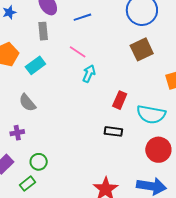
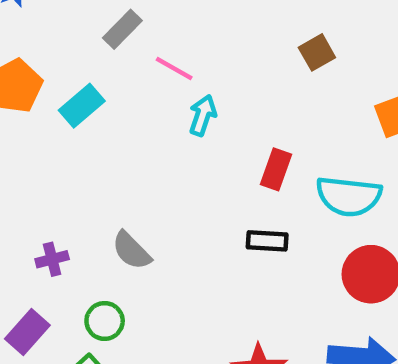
gray rectangle: (43, 31) -> (122, 29), moved, turned 54
brown square: (142, 49) -> (317, 52), size x0.7
gray semicircle: (27, 103) -> (131, 251), moved

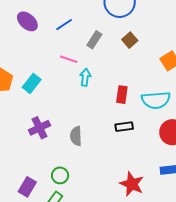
gray rectangle: (122, 29) -> (94, 40), moved
gray semicircle: (131, 251) -> (76, 136), moved, turned 54
purple cross: (52, 259) -> (40, 128), moved, size x1.5

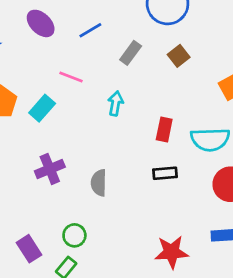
pink line: (69, 59) -> (71, 77), moved
red star: (132, 184) -> (172, 252), turned -30
purple rectangle: (27, 187) -> (29, 249), turned -66

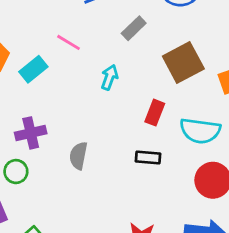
brown square: (179, 56) -> (183, 62), moved, size x1.8
green circle: (74, 235) -> (16, 172), moved

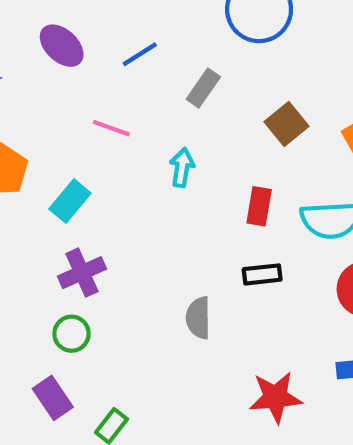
brown square: (183, 62) -> (287, 124), size x0.7
cyan rectangle: (33, 69) -> (70, 201), moved
gray semicircle: (78, 156) -> (198, 318), moved

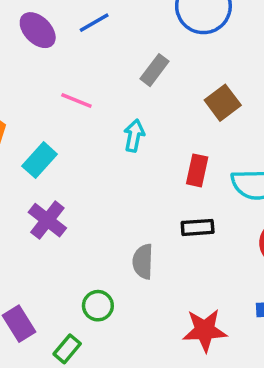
blue line: (140, 54) -> (94, 23), moved
purple cross: (82, 273) -> (47, 220), turned -30
green circle: (72, 334) -> (98, 306), moved

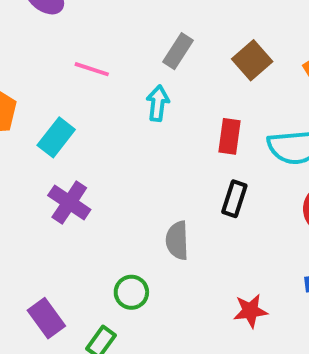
gray rectangle: (154, 70) -> (178, 51), moved
black rectangle: (198, 227) -> (234, 199), turned -64
red star: (205, 330) -> (250, 311), size x0.7

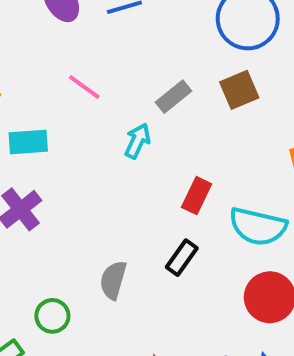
brown square: (252, 60) -> (239, 90), moved
cyan rectangle: (56, 137) -> (28, 142), turned 30

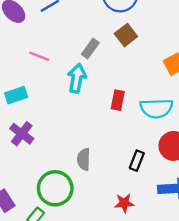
cyan arrow: (137, 141) -> (77, 78), size x1.4
black rectangle: (182, 258) -> (137, 161), moved
green circle: (52, 316) -> (55, 188), size x1.8

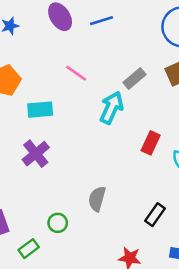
green circle: (55, 188) -> (58, 223), size x0.5

